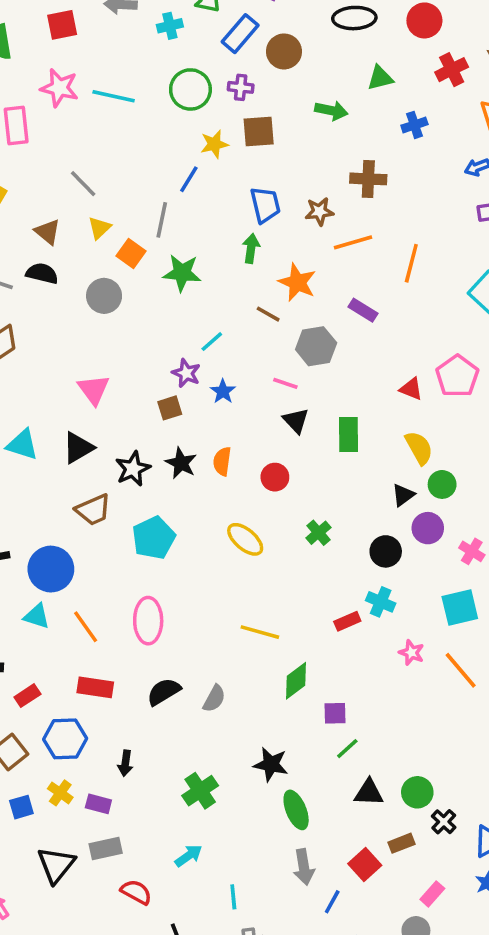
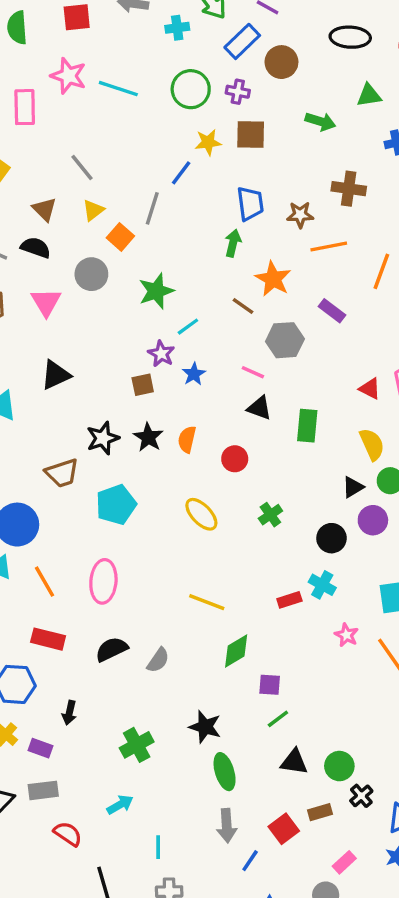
green star: (182, 273) -> (156, 291), moved, turned -30
pink triangle: (94, 390) -> (46, 302), moved
black triangle: (296, 421) -> (259, 408), turned -32
black triangle: (78, 448) -> (56, 375), moved

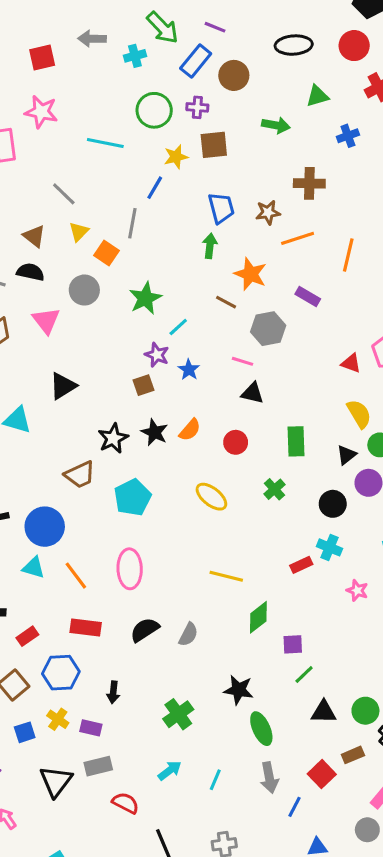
cyan line: (118, 89) -> (105, 143), moved
green rectangle: (307, 426) -> (296, 441), moved
orange semicircle: (187, 439) -> (190, 430), turned -145
cyan line: (158, 847) -> (215, 780), moved, turned 30

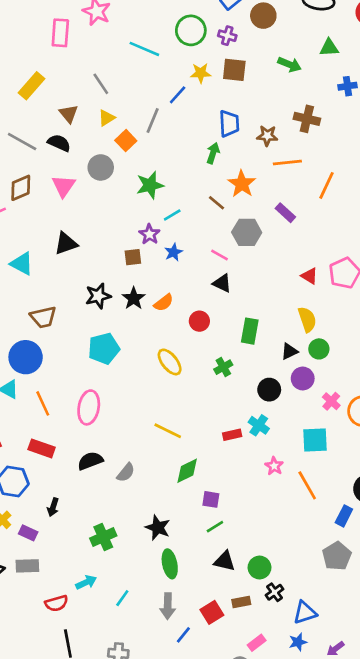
brown trapezoid: (80, 475) -> (43, 317), moved
red semicircle: (125, 803) -> (56, 603), moved, turned 125

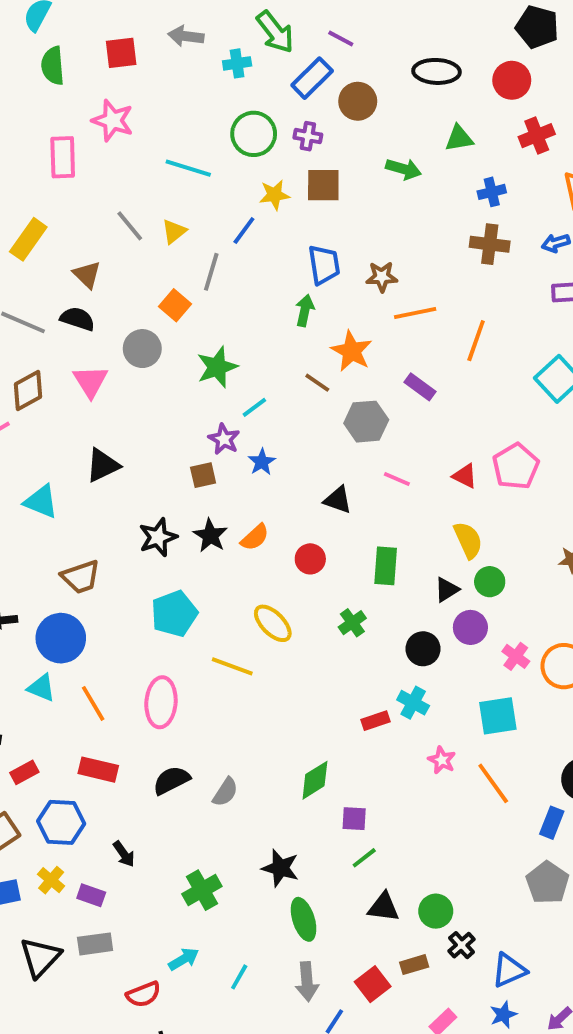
yellow triangle: (107, 118) -> (174, 232), moved
brown cross: (307, 119) -> (490, 244), moved
pink line: (220, 255) -> (397, 479), moved
yellow line: (168, 431) -> (232, 666), moved
black arrow: (53, 507) -> (124, 854), turned -48

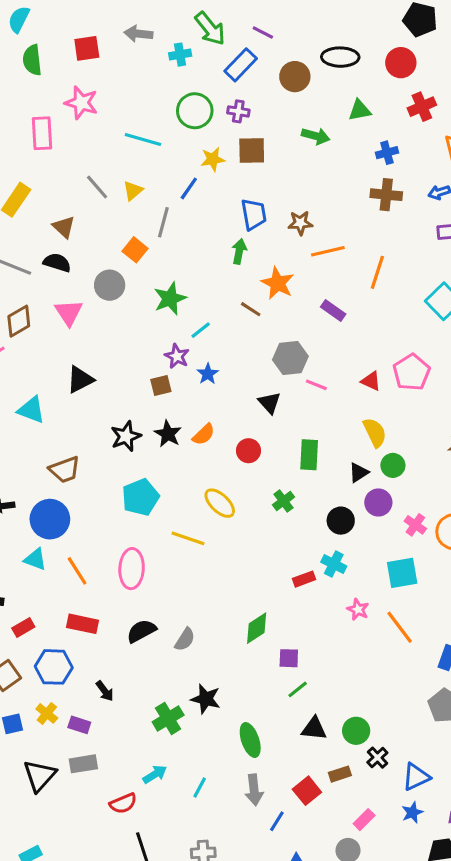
brown circle: (358, 101) -> (295, 77), moved
gray hexagon: (366, 422) -> (290, 358), moved
black triangle: (338, 500) -> (269, 403), turned 30
black star: (280, 868) -> (206, 699), moved

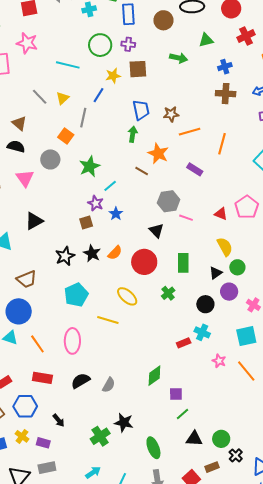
blue rectangle: (241, 65) -> (128, 14), turned -45
red circle: (248, 451) -> (144, 262), size x1.6

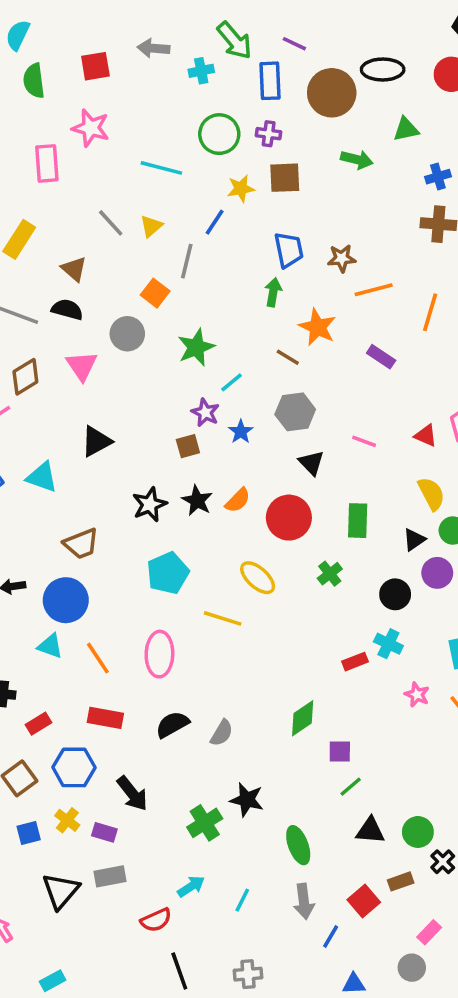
brown circle: (163, 20) -> (332, 93), size x1.4
gray hexagon: (169, 201) -> (295, 412), moved
black arrow: (59, 420) -> (132, 793), size x1.5

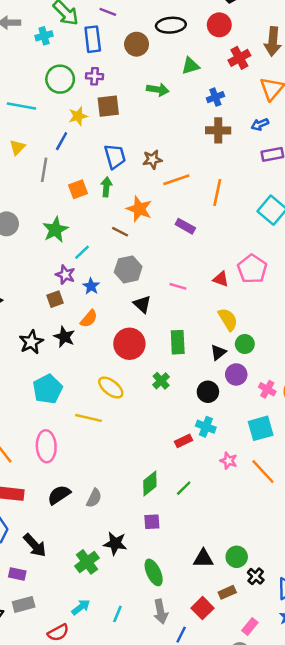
brown circle: (332, 93) -> (137, 44), size x0.7
orange square: (155, 293) -> (78, 189), moved, turned 36
orange semicircle: (238, 500) -> (89, 319), moved
purple square: (340, 751) -> (152, 522), moved
green line: (351, 787) -> (184, 488), moved

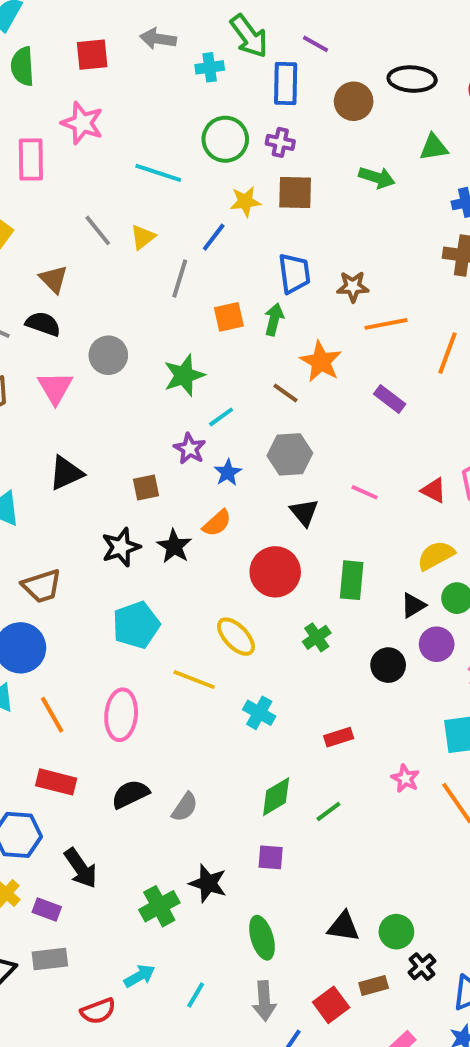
brown square: (55, 299) -> (146, 487), moved
yellow semicircle: (228, 319) -> (436, 555), turned -95
cyan cross: (206, 427) -> (259, 713), moved

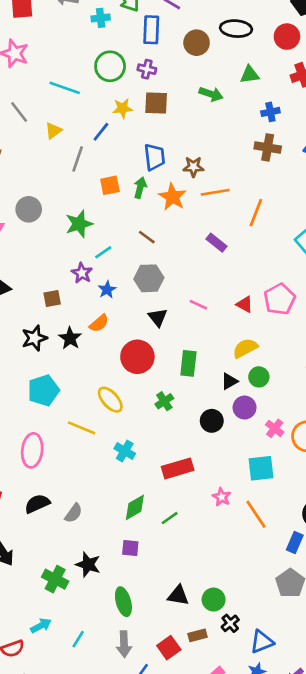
gray line: (98, 230) -> (19, 112), moved
orange star: (321, 362) -> (172, 197), moved
red rectangle: (339, 737) -> (178, 468), size x1.6
green cross: (159, 906) -> (55, 579), turned -35

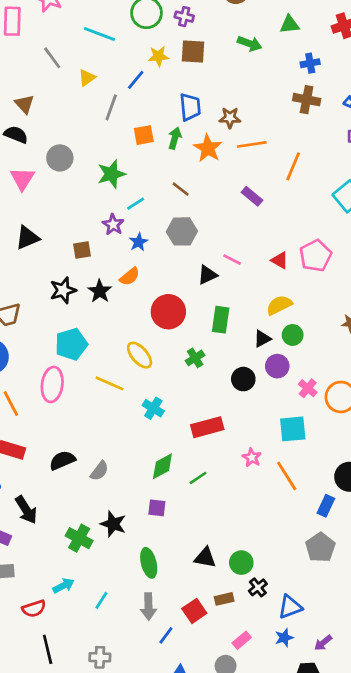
black triangle: (158, 317) -> (207, 275), moved, turned 42
pink ellipse: (32, 450) -> (52, 384), moved

